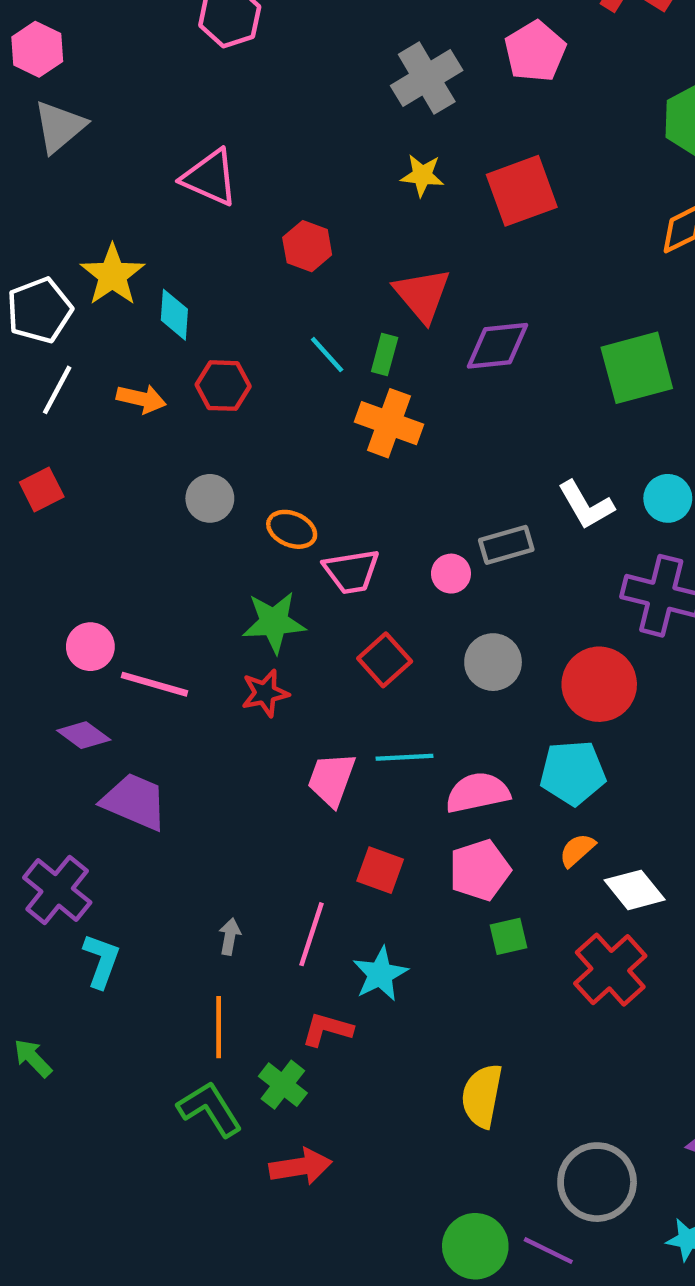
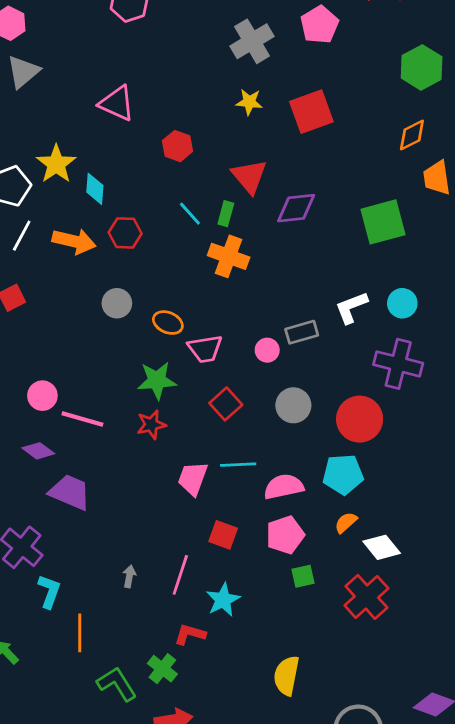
orange arrow: (141, 399) -> (74, 241), size x1.4
white L-shape: (586, 505) -> (351, 307), turned 99
orange line: (219, 1027) -> (80, 633), moved

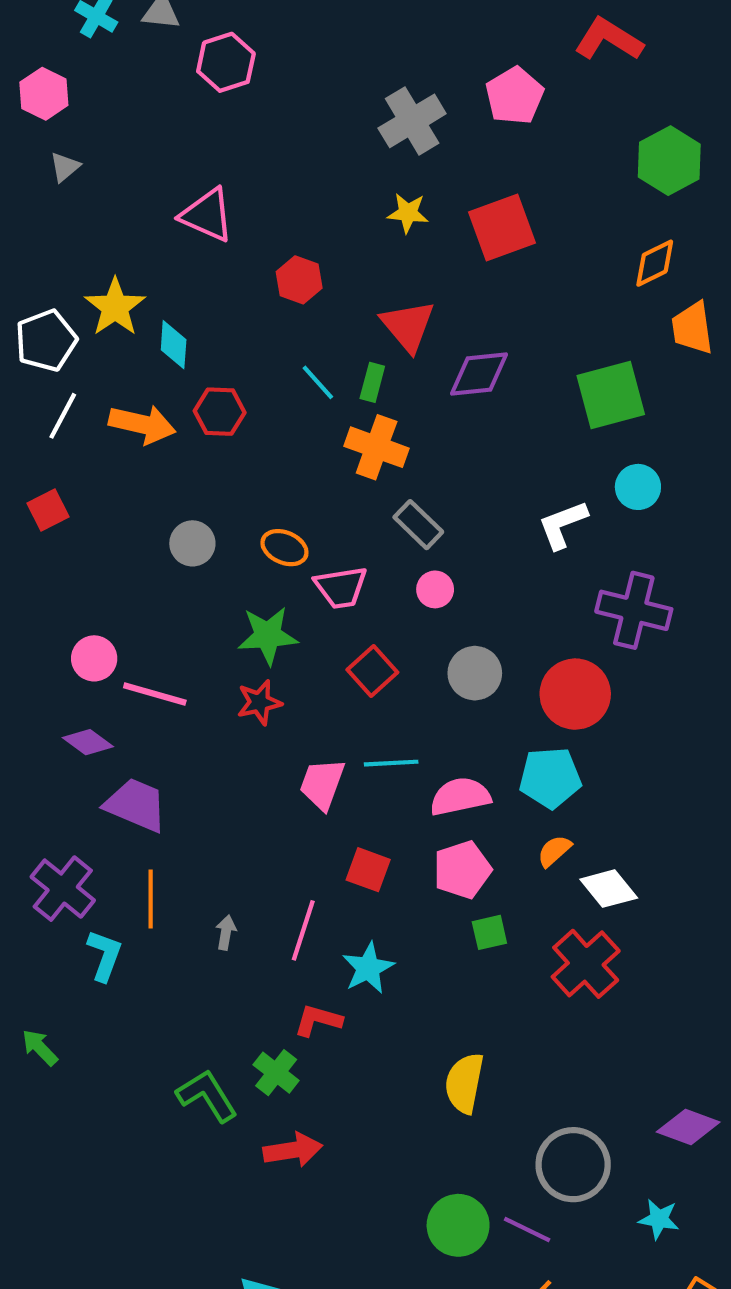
gray triangle: (23, 72) -> (65, 167), size x0.6
gray circle: (117, 303) -> (192, 543), moved
cyan circle: (402, 303) -> (638, 487), moved
gray rectangle: (302, 332) -> (418, 525), moved, turned 60
orange line: (80, 633) -> (151, 899), moved

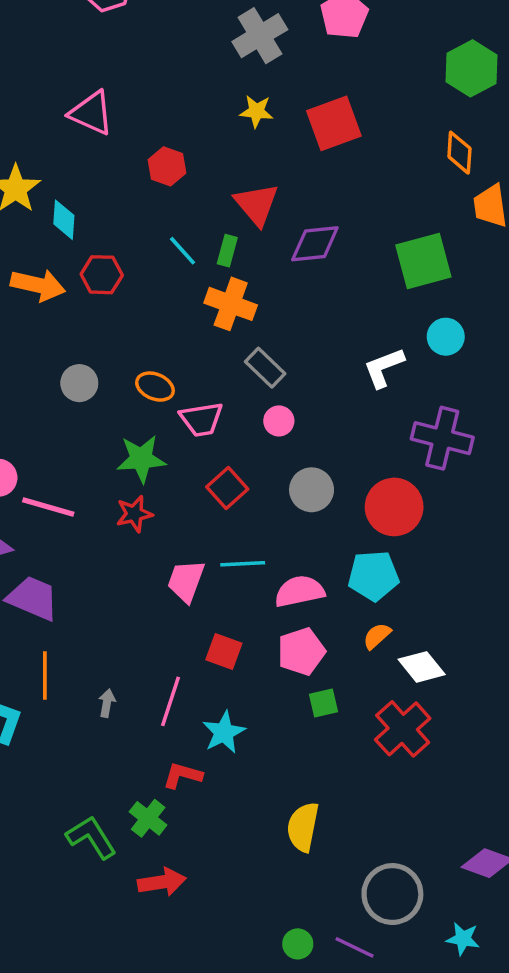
orange diamond: (655, 263) -> (459, 153), turned -60
green circle: (458, 1225) -> (298, 944), size x0.6

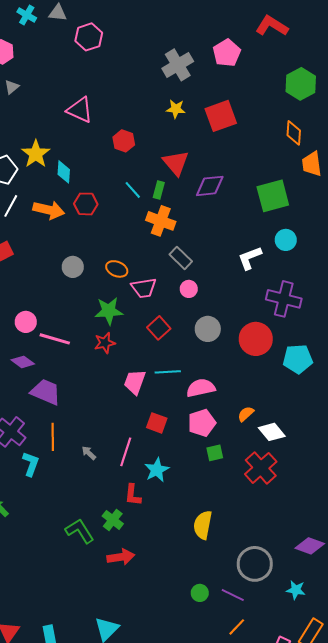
cyan pentagon: (373, 576) -> (298, 359), moved
gray arrow: (107, 703) -> (89, 453), turned -56
red L-shape: (183, 775) -> (133, 495), turned -100

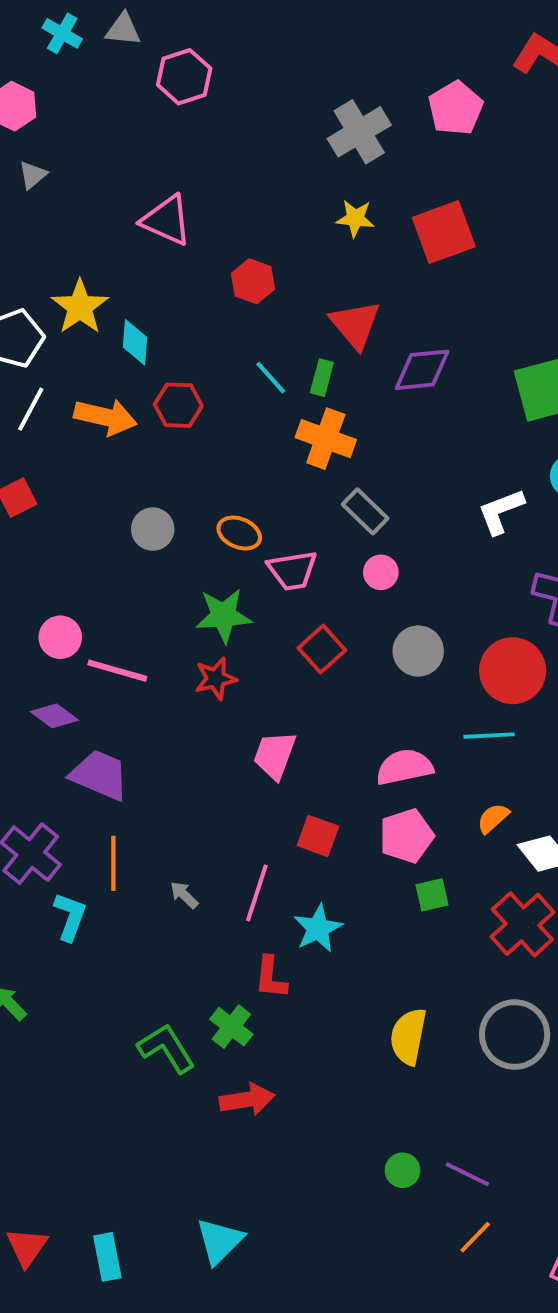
cyan line: (168, 372) -> (489, 736), moved
gray circle: (255, 564) -> (515, 1035), moved

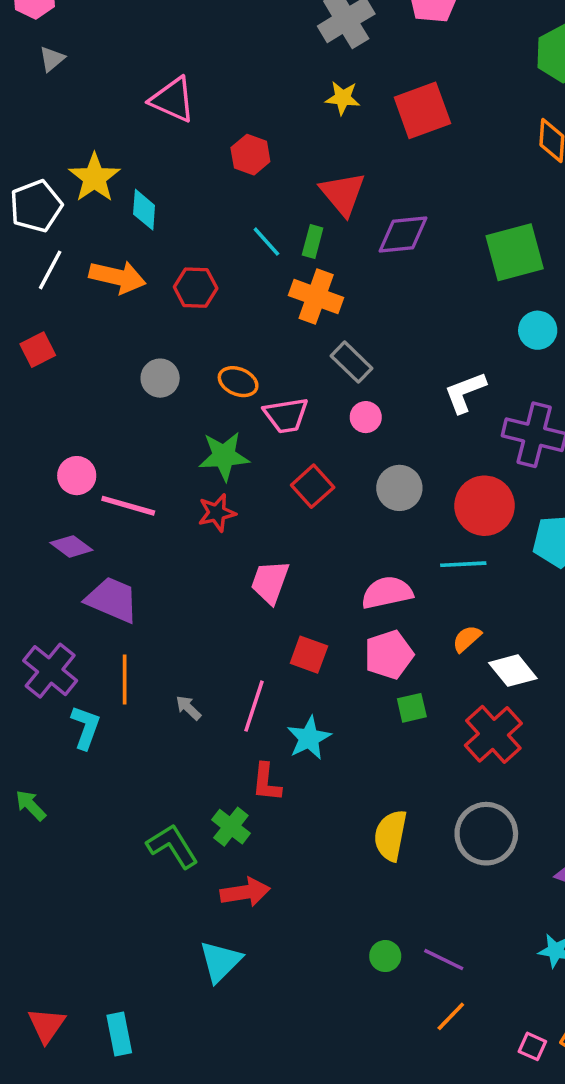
red hexagon: (178, 405) -> (196, 288), moved
white L-shape: (501, 511) -> (465, 392), moved
cyan triangle: (220, 1241) -> (220, 961), moved

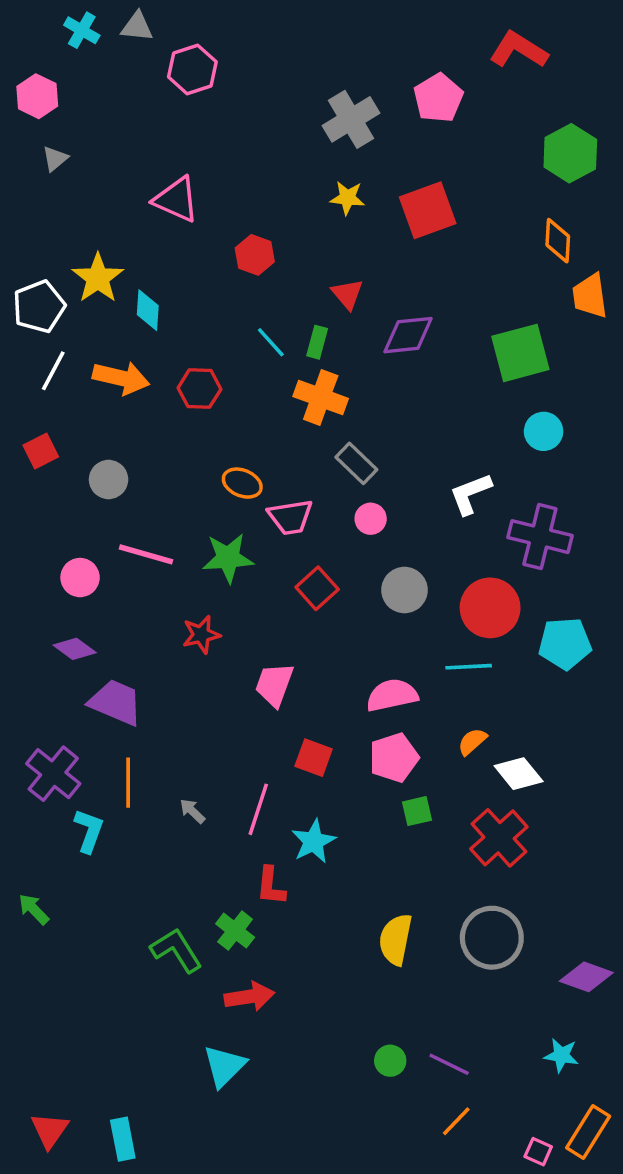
red triangle: (343, 194) -> (347, 294), size x0.7
gray circle: (160, 378) -> (109, 479), moved
pink line: (128, 506) -> (146, 554), moved
red star: (217, 513) -> (201, 635), moved

